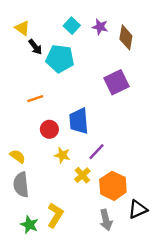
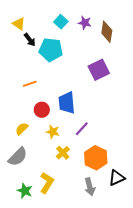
yellow semicircle: (18, 156) -> (22, 129), moved, turned -80
yellow cross: (82, 175) -> (63, 153), moved
gray semicircle: (21, 185) -> (18, 157), turned -130

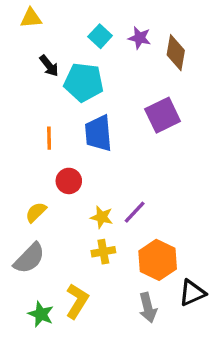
yellow triangle: (19, 24) -> (31, 18), moved, turned -40
orange line: (30, 84) -> (49, 138), turned -72
blue trapezoid: (67, 103) -> (98, 133), moved
yellow star: (53, 132) -> (102, 217), moved
yellow cross: (63, 153) -> (103, 252), turned 32

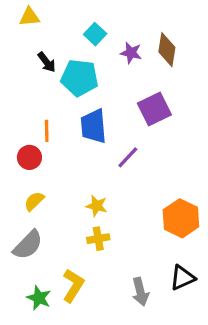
purple star: (140, 38) -> (131, 53), moved
red circle: (69, 181) -> (29, 157), moved
purple line: (135, 212) -> (128, 157), moved
orange hexagon: (158, 260) -> (181, 218), moved

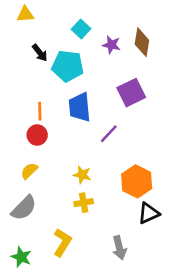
red circle: (29, 157) -> (37, 135), moved
orange hexagon: (181, 218) -> (137, 181), moved
black triangle: (183, 278) -> (149, 213), moved
green star: (39, 298) -> (21, 257), moved

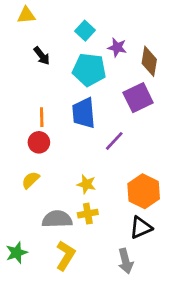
brown diamond: (142, 42) -> (149, 61), moved
cyan pentagon: (68, 66) -> (89, 70), moved
gray semicircle: (24, 208) -> (57, 219), moved, turned -136
black triangle: (149, 213) -> (141, 228), moved
green star: (21, 257) -> (17, 253), moved, turned 30

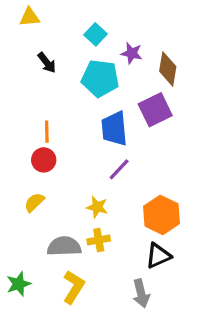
blue trapezoid: (84, 113) -> (114, 129), moved
purple line: (114, 141) -> (119, 169), moved

